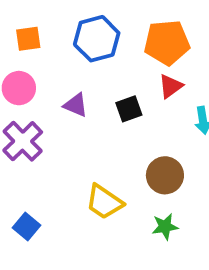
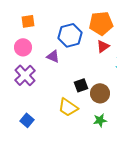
blue hexagon: (97, 39) -> (70, 35), moved
black square: (129, 109) -> (81, 85), moved

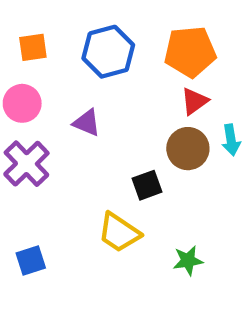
blue hexagon: (70, 35) -> (108, 52), moved
brown circle: (100, 93) -> (188, 149), moved
blue square: (27, 120) -> (31, 261), turned 32

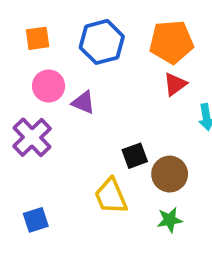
pink circle: (22, 103) -> (49, 86), moved
brown circle: (188, 149) -> (170, 174), moved
yellow trapezoid: (119, 233) -> (111, 196), turned 33

